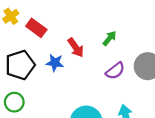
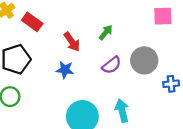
blue star: (55, 63) -> (65, 70), moved

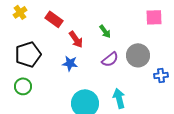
red rectangle: (32, 22) -> (54, 19), moved
green arrow: (106, 32) -> (105, 31), turned 104

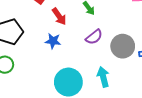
gray circle: (138, 55) -> (123, 46), moved

